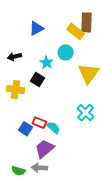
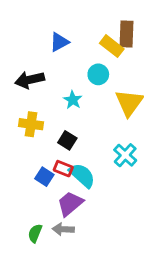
black arrow: (14, 56) -> (30, 80), size x1.5
cyan star: (46, 63) -> (73, 100), moved
black square: (37, 80) -> (67, 140), moved
cyan semicircle: (54, 128) -> (82, 175), size x1.5
green semicircle: (18, 171) -> (35, 233), turned 96

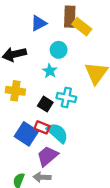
brown rectangle: (127, 34) -> (70, 17), moved
cyan circle: (98, 74) -> (59, 50), moved
cyan cross: (125, 155) -> (66, 97), moved, turned -30
blue square: (44, 177) -> (26, 134), size x1.5

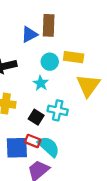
brown rectangle: (70, 17) -> (49, 25), moved
yellow rectangle: (82, 27) -> (74, 57), moved, turned -30
blue square: (26, 134) -> (17, 148), turned -35

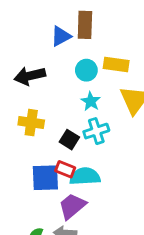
cyan star: (41, 83) -> (91, 101), moved
cyan cross: (58, 110) -> (96, 131), turned -30
cyan semicircle: (49, 147) -> (85, 176), turned -45

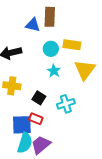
blue triangle: (61, 36) -> (33, 25), turned 42
cyan cross: (96, 131) -> (66, 104), moved
cyan semicircle: (85, 176) -> (25, 143), moved, turned 110

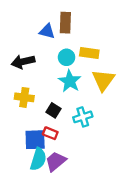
cyan star: (54, 71) -> (70, 81), size x1.5

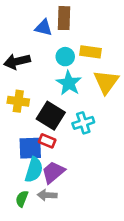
black square: (53, 110) -> (51, 116), size x1.6

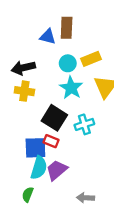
yellow rectangle: (90, 52) -> (91, 59), turned -30
yellow cross: (18, 101) -> (24, 91), moved
gray arrow: (47, 195) -> (85, 198), moved

